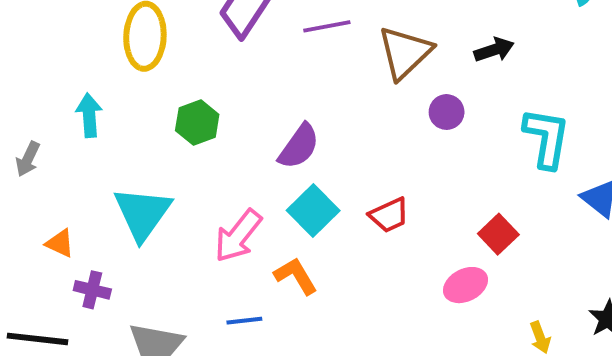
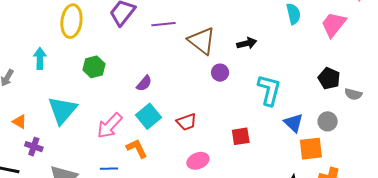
brown triangle: (405, 52) -> (202, 41), turned -44
purple semicircle: (299, 146) -> (144, 83), size x0.7
red square: (498, 234) -> (241, 136), turned 30
pink ellipse: (465, 285) -> (198, 161), moved

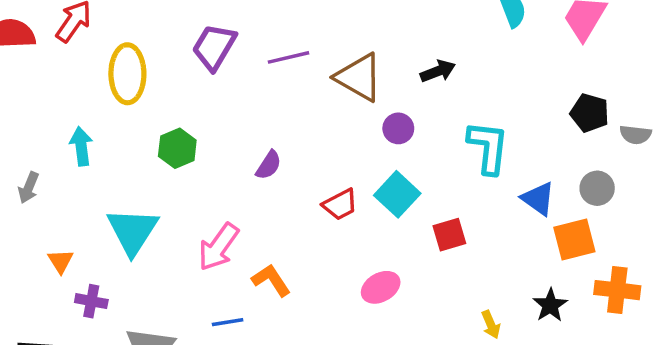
cyan square: (148, 116) -> (397, 194), moved
orange triangle: (20, 122) -> (61, 261), turned 35
red trapezoid: (187, 122) -> (340, 204), moved

